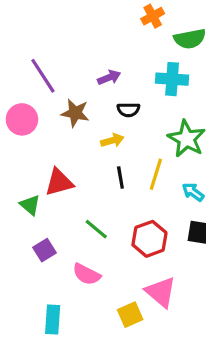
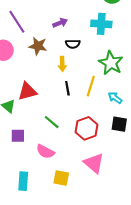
yellow arrow: (112, 140) -> (62, 64), turned 104
purple square: (45, 250) -> (18, 136), turned 32
yellow square: (130, 315) -> (61, 178), moved, turned 35

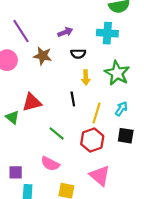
yellow arrow: (62, 64) -> (86, 77), moved
yellow line: (91, 86) -> (97, 113), moved
cyan arrow: (115, 98) -> (121, 109), turned 88
purple square: (18, 136) -> (16, 172), moved

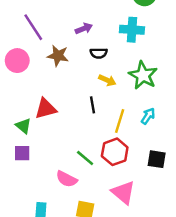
yellow arrow: (86, 77) -> (107, 80), turned -64
green line: (57, 134) -> (85, 158), moved
black square: (126, 136) -> (157, 159), moved
purple square: (16, 172) -> (22, 153), moved

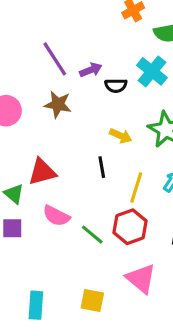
purple line: (33, 27) -> (55, 59), moved
cyan cross: (132, 30) -> (152, 71), turned 35
black semicircle: (99, 53) -> (116, 86), moved
pink semicircle: (67, 179) -> (56, 216), moved

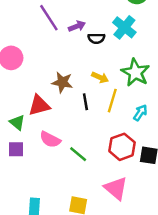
brown star: (58, 104) -> (62, 82), moved
yellow line: (136, 188) -> (112, 101), moved
red hexagon: (130, 227) -> (122, 147), moved

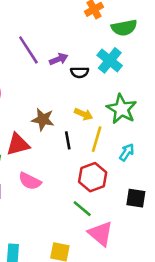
red hexagon: (122, 147) -> (93, 177), moved
green line: (78, 154) -> (82, 209), moved

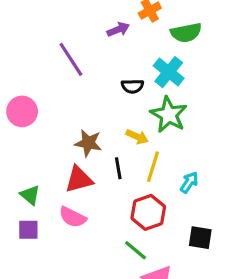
purple arrow: (59, 59) -> (118, 29), moved
green star: (122, 109) -> (169, 115), moved
red triangle: (18, 144) -> (79, 179), moved

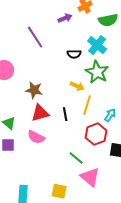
brown star: (88, 143) -> (34, 90), moved
black line: (118, 168) -> (65, 114), moved
red hexagon: (148, 212) -> (96, 134), moved

